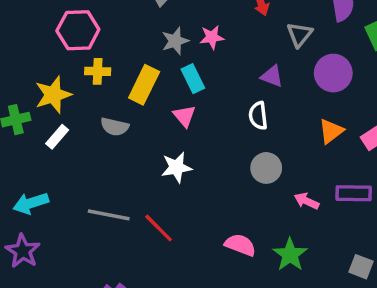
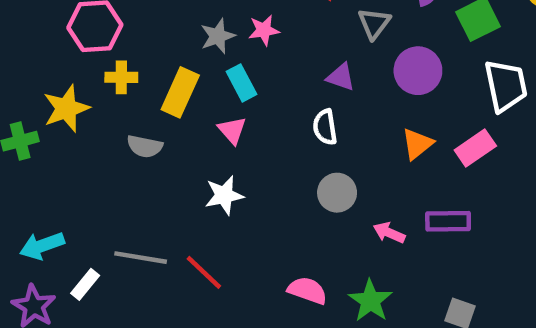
white rectangle: (57, 137) -> (85, 284), moved

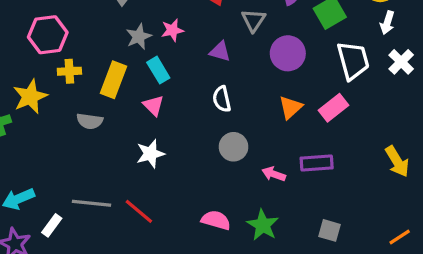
purple triangle: (341, 77) -> (220, 51), moved

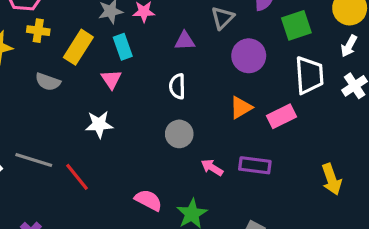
purple triangle: (220, 51) -> (185, 41), turned -30

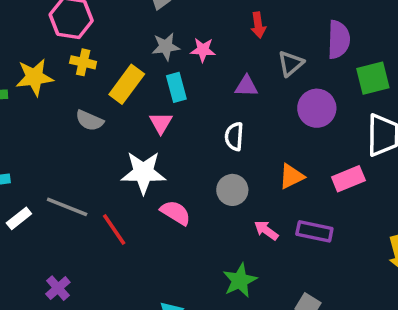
orange triangle: (241, 108) -> (291, 176), moved
white star: (99, 124) -> (143, 173), size x1.4
pink semicircle: (148, 200) -> (176, 213), moved

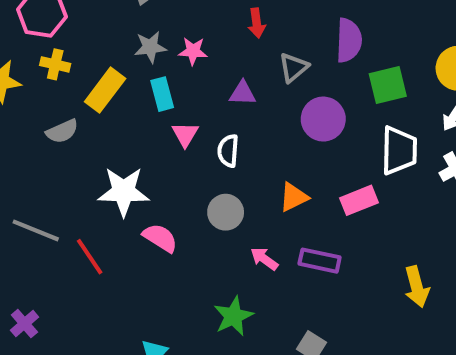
gray semicircle: (90, 120) -> (62, 131), turned -48
pink triangle: (161, 123) -> (185, 134), moved

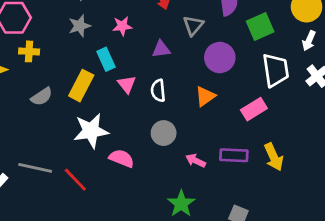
gray star: (150, 47) -> (80, 26), moved
yellow rectangle: (105, 90) -> (81, 86), moved
orange triangle: (294, 197) -> (205, 96), moved
yellow arrow: (417, 287) -> (274, 157), moved

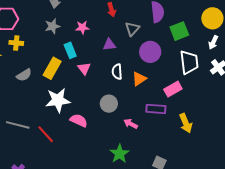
white semicircle: (158, 91) -> (117, 72), moved
purple rectangle: (234, 155) -> (156, 109), moved

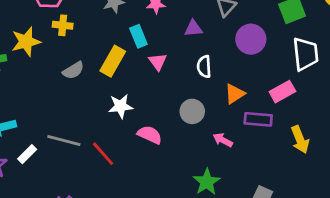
orange triangle: (139, 79) -> (235, 94), moved
white star: (58, 100) -> (121, 106), size x0.7

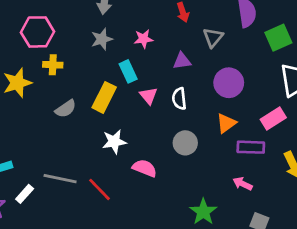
purple circle: (251, 39) -> (229, 83), moved
white semicircle: (204, 67) -> (179, 99), moved
pink arrow: (223, 140) -> (243, 184), moved

